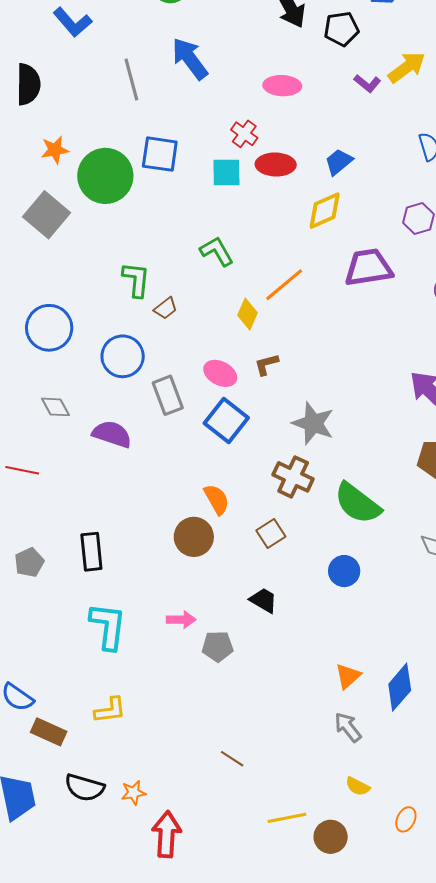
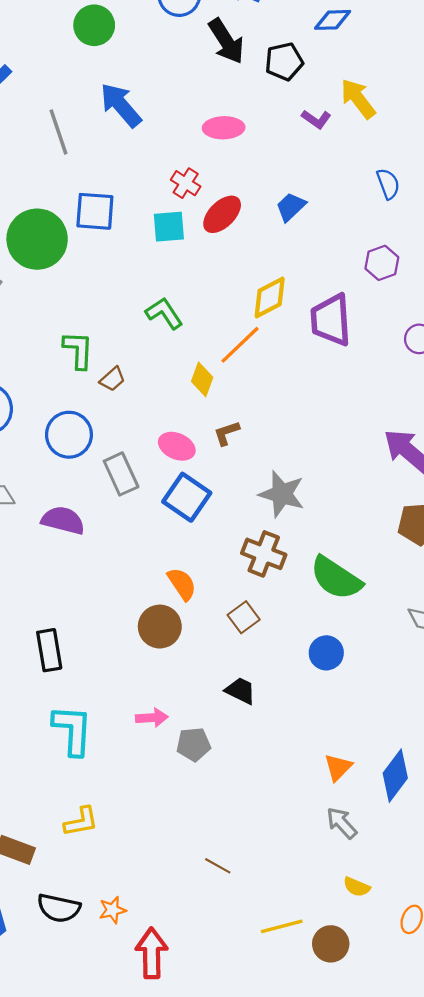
yellow arrow: (407, 67) -> (358, 99), turned -87
red ellipse: (276, 164) -> (222, 214), turned -42
yellow diamond: (325, 211) -> (270, 298), moved
purple trapezoid: (368, 267) -> (331, 320), turned -81

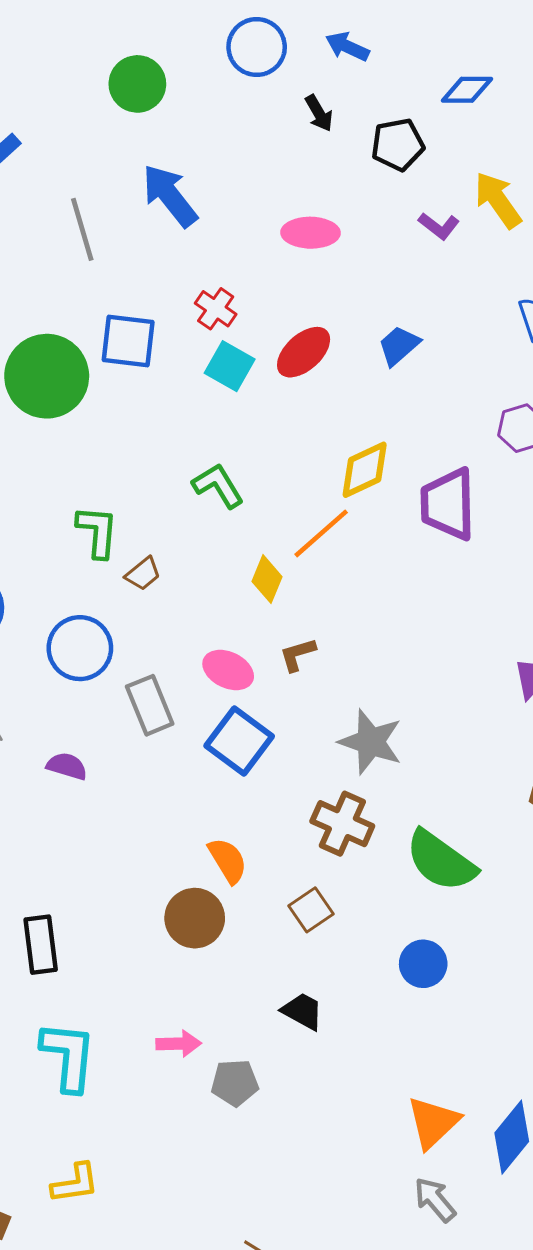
black arrow: (226, 41) -> (319, 113), size x0.6
red cross: (186, 183) -> (216, 309), moved
cyan square: (169, 227) -> (230, 366), turned 32
purple semicircle: (63, 520) -> (67, 766), size x0.7
orange triangle: (338, 767) -> (433, 1122), size x1.4

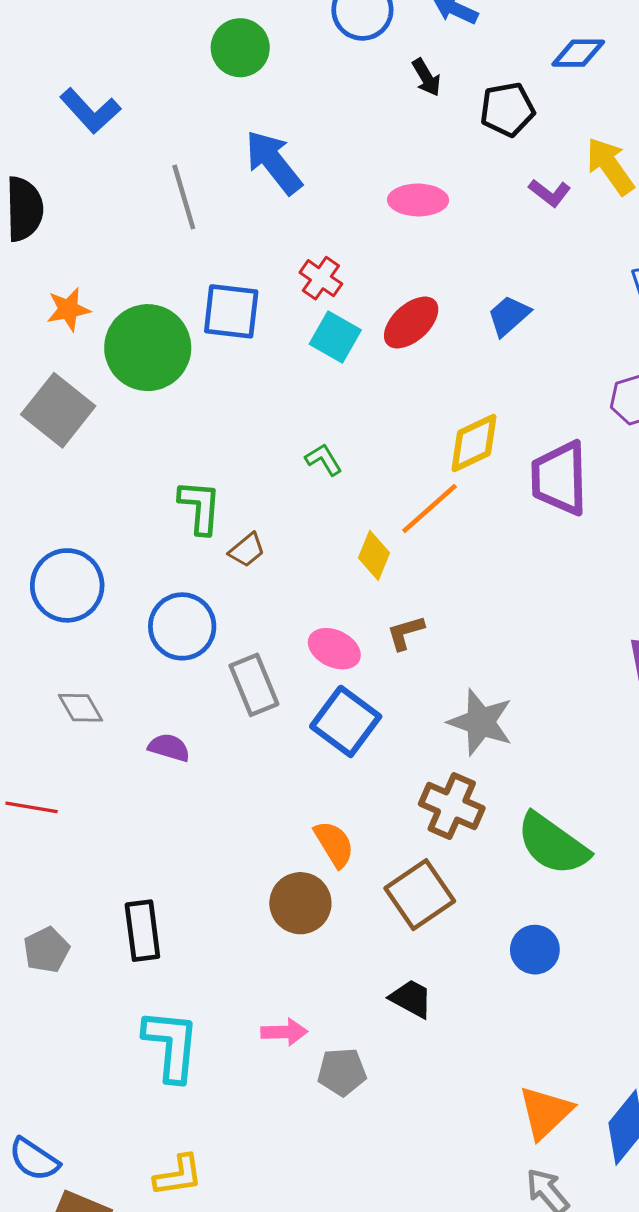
green L-shape: (218, 486) -> (324, 460), size x0.7
brown square: (311, 910) -> (420, 895), size x1.5

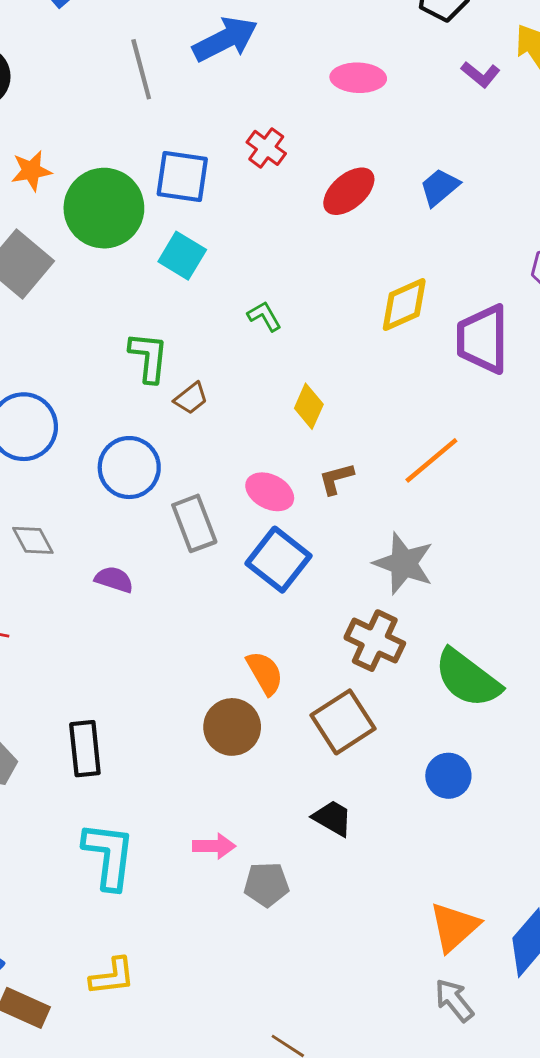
blue arrow: (274, 162) -> (225, 39), turned 100
cyan square: (335, 337) -> (182, 256), moved
orange line: (429, 508) -> (431, 460), moved

